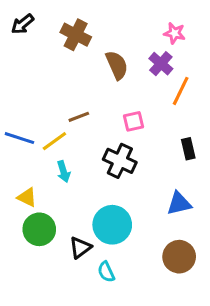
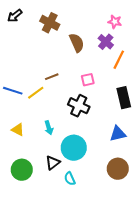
black rectangle: (188, 149) -> (124, 98), size x1.5
cyan arrow: (64, 172) -> (49, 128), moved
green circle: (39, 229) -> (22, 170), moved

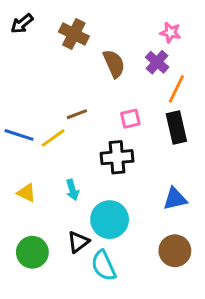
black rectangle: (124, 98) -> (176, 128), moved
black cross: (79, 106) -> (117, 157), turned -30
cyan semicircle: (70, 179) -> (104, 266), size x1.5

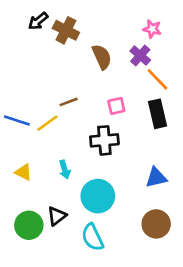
black arrow: (22, 24) -> (38, 21), moved
orange line: (176, 89) -> (157, 79), turned -70
black triangle: (78, 242) -> (57, 216), moved

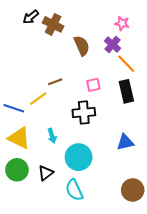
blue line: (17, 120) -> (14, 108), moved
yellow triangle: (24, 172) -> (19, 138), size x1.6
brown circle: (156, 224) -> (133, 190), moved
green circle: (29, 225) -> (17, 170), moved

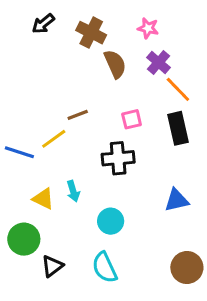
pink star: (122, 23) -> (148, 28), moved
brown cross: (53, 24) -> (91, 33), moved
yellow triangle: (19, 138) -> (43, 199), moved, size x0.7
cyan circle: (79, 157) -> (111, 221), size x0.7
black triangle: (46, 173) -> (52, 266), moved

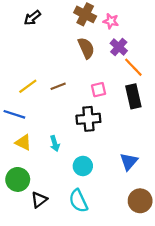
brown cross: (91, 33) -> (85, 14), moved
yellow line: (54, 139) -> (28, 86), moved
yellow triangle: (43, 199) -> (23, 142), moved
blue triangle: (176, 200) -> (129, 161), moved, turned -36

